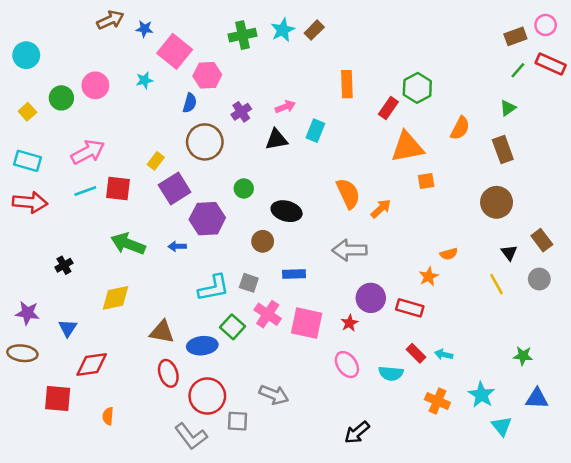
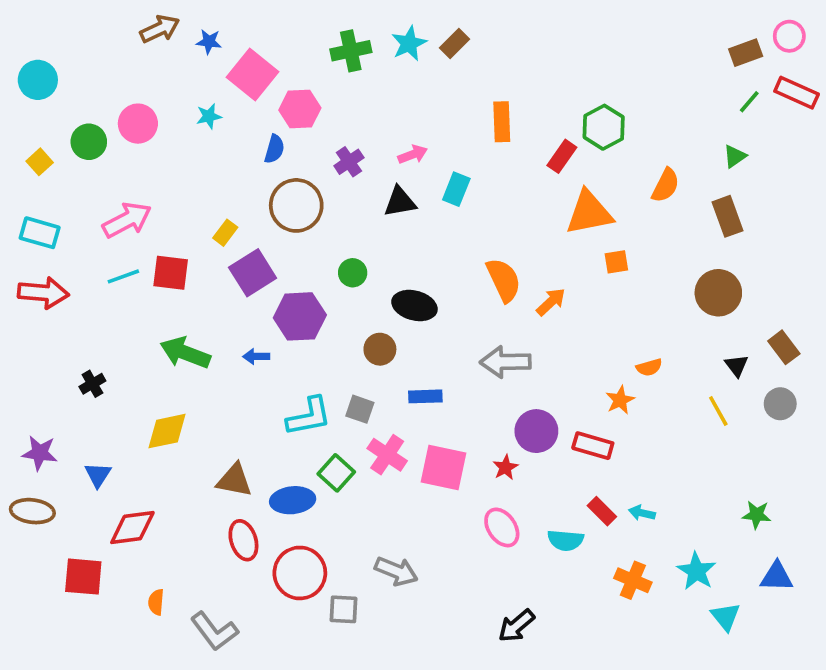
gray L-shape: (191, 436) -> (214, 631), moved

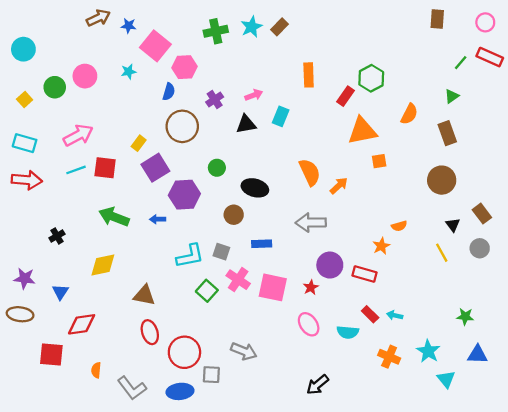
brown rectangle: (746, 53) -> (437, 19), moved, turned -66
blue ellipse: (293, 500) -> (180, 391), moved

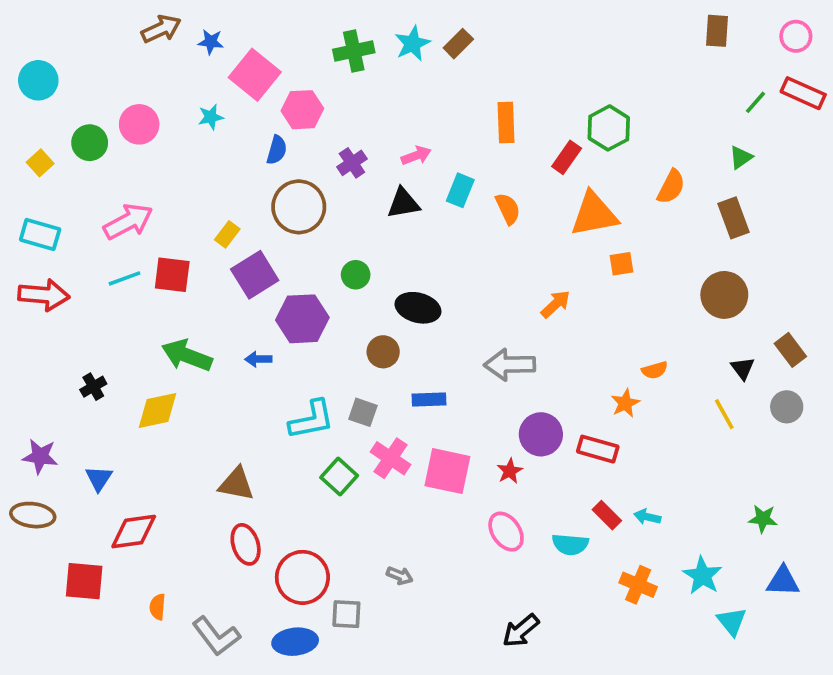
orange semicircle: (310, 172) -> (508, 209), moved, size x0.7
yellow diamond: (103, 265) -> (158, 410), moved
gray arrow: (244, 351) -> (400, 576), size x0.6

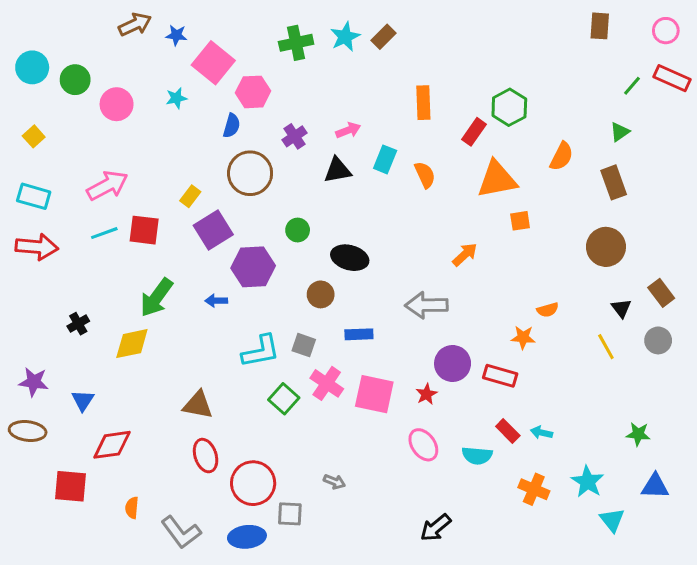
green circle: (90, 143) -> (75, 80), moved
green arrow: (187, 355) -> (156, 298), turned -75
orange star: (625, 403) -> (523, 337), turned 30

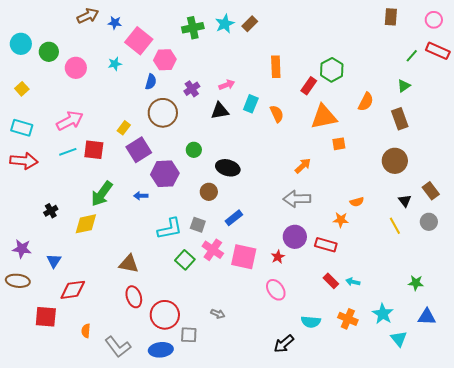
gray arrow: (426, 305) -> (297, 199), moved
blue rectangle: (359, 334) -> (234, 218), turned -36
cyan semicircle: (477, 456) -> (311, 322), moved

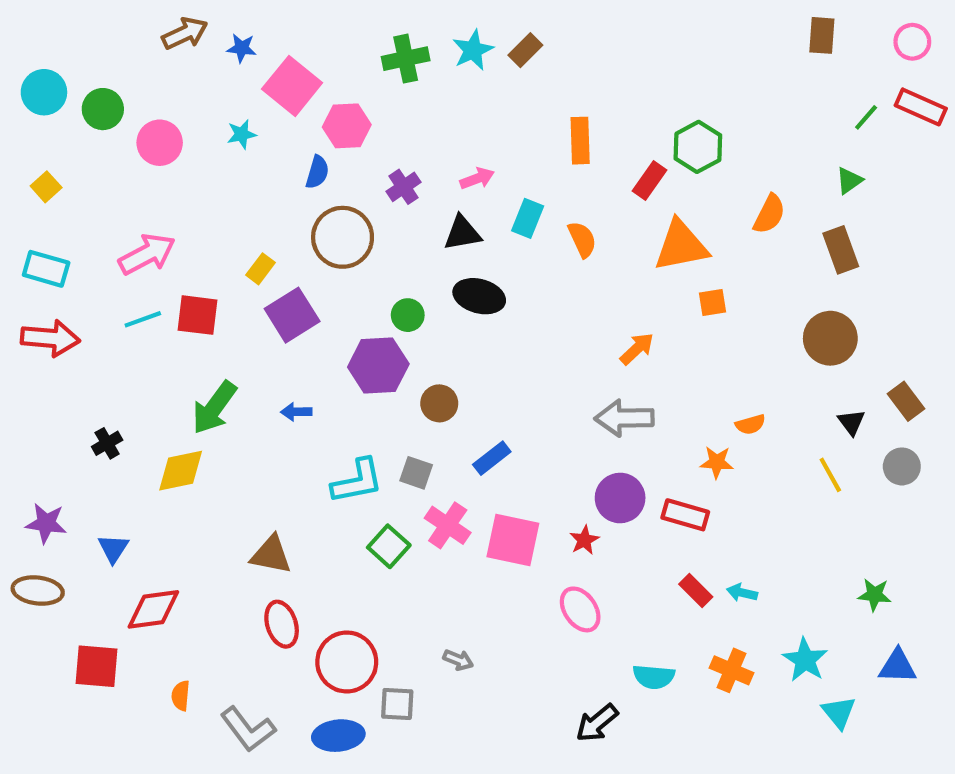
black ellipse: (228, 168) -> (479, 296), moved
purple hexagon: (165, 174) -> (378, 366), moved

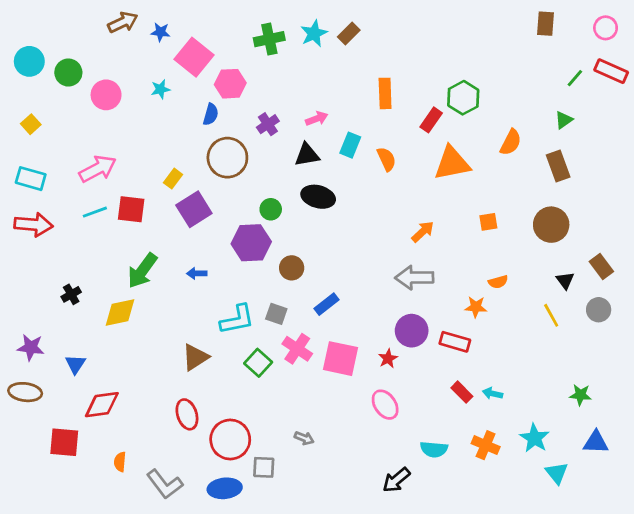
orange square: (713, 302) -> (488, 222), moved
brown triangle: (271, 555) -> (195, 357), moved, turned -44

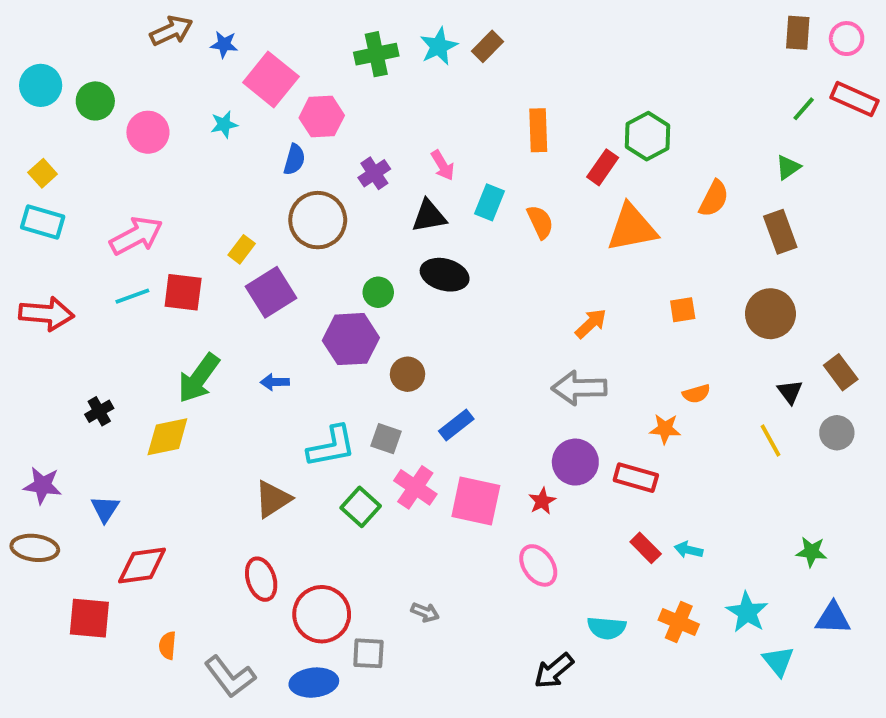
brown rectangle: (546, 24) -> (798, 33), moved
pink arrow: (317, 119) -> (443, 165), turned 80
cyan rectangle: (31, 179) -> (43, 222), moved

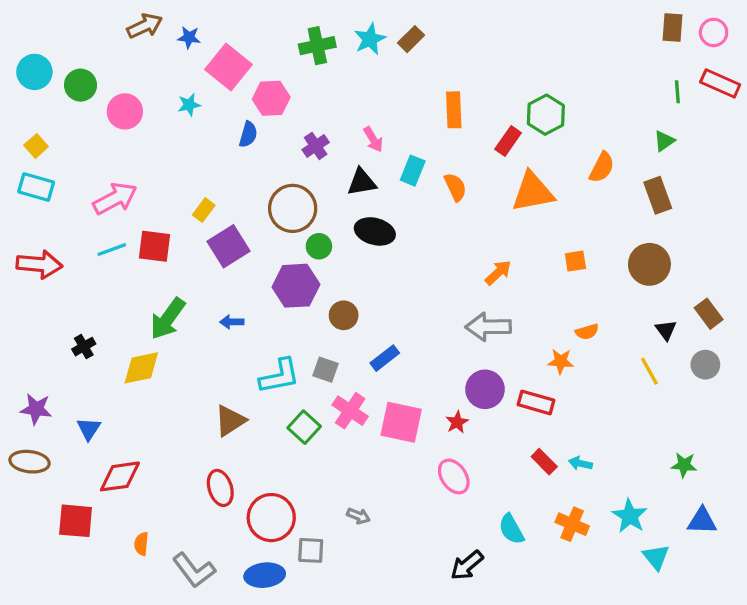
green line: (804, 109) -> (677, 92), turned -45
brown circle: (318, 220) -> (293, 208), moved
cyan semicircle: (607, 628) -> (511, 529), turned 56

